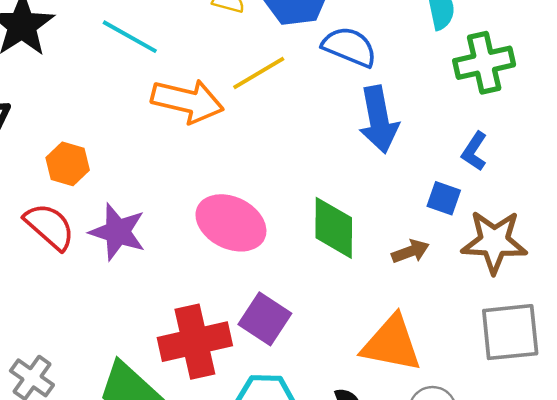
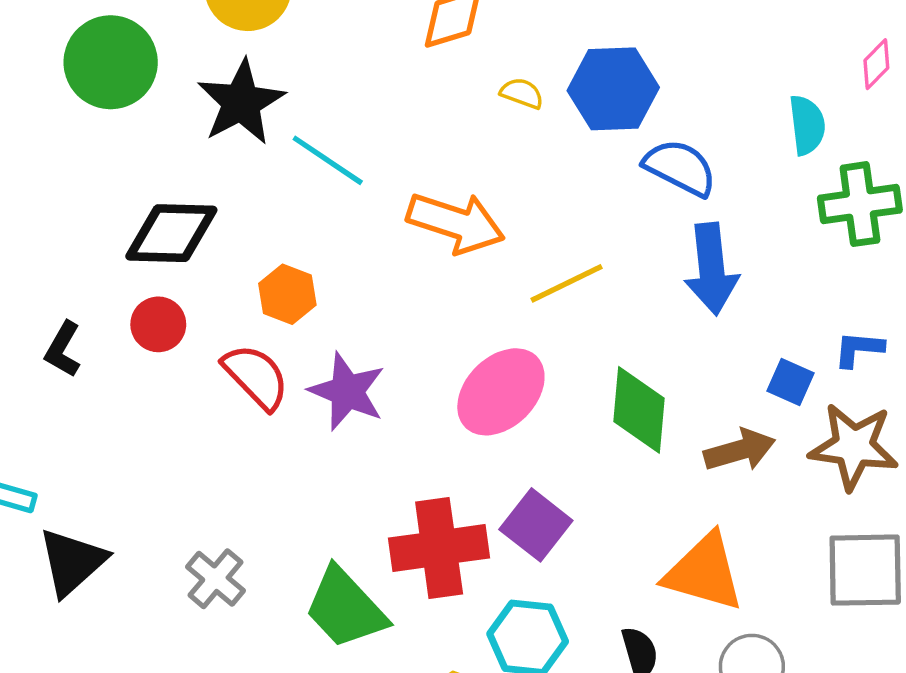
cyan line: (130, 37) -> (328, 160), moved
yellow line: (259, 73) -> (567, 283), moved
blue L-shape: (474, 151) -> (859, 349), moved, turned 57
pink ellipse: (231, 223) -> (501, 392), turned -76
brown arrow: (410, 251) -> (740, 450), size x1.4

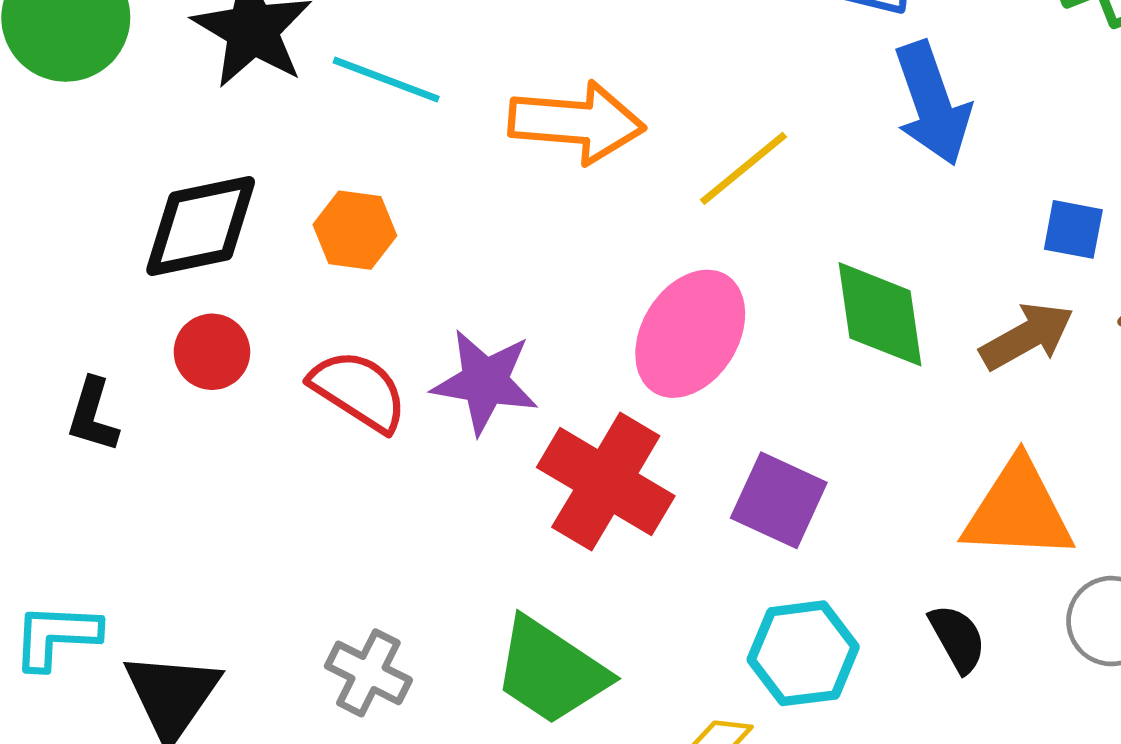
orange hexagon: (287, 294) -> (355, 230), moved
red cross: (439, 548) -> (606, 482), moved, turned -38

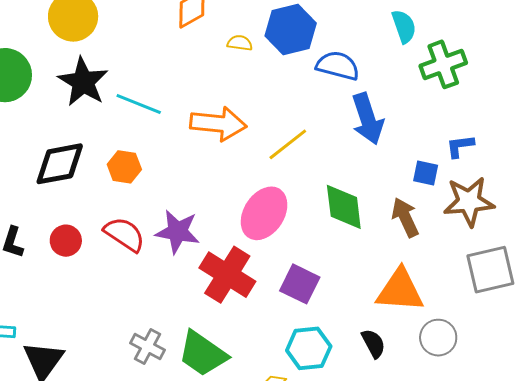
brown arrow: (1027, 336) -> (405, 217), turned -87
red circle: (212, 352) -> (66, 241), moved
gray cross: (368, 673) -> (148, 346), moved

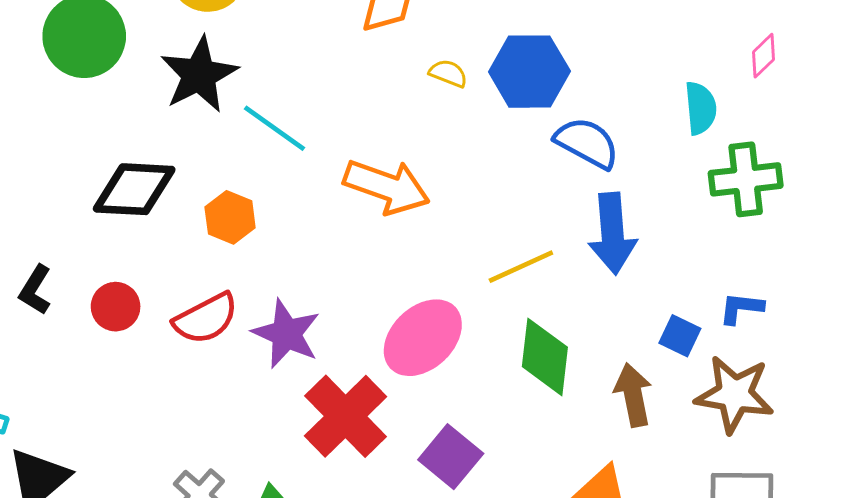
yellow line: (288, 144) -> (521, 267), moved
red semicircle: (124, 234) -> (206, 318), turned 105

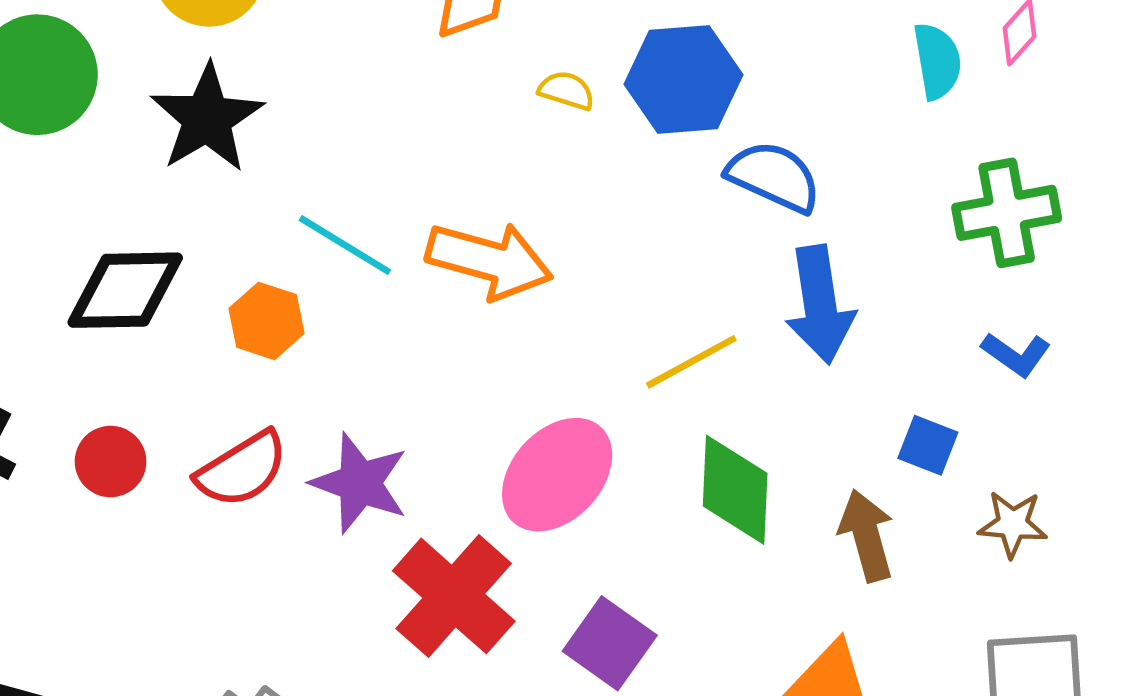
cyan semicircle: (701, 108) -> (937, 61), moved
cyan line: (274, 128) -> (345, 245), moved
blue L-shape: (741, 308) -> (1016, 354), moved, turned -147
brown star: (734, 394) -> (1013, 524), size x0.6

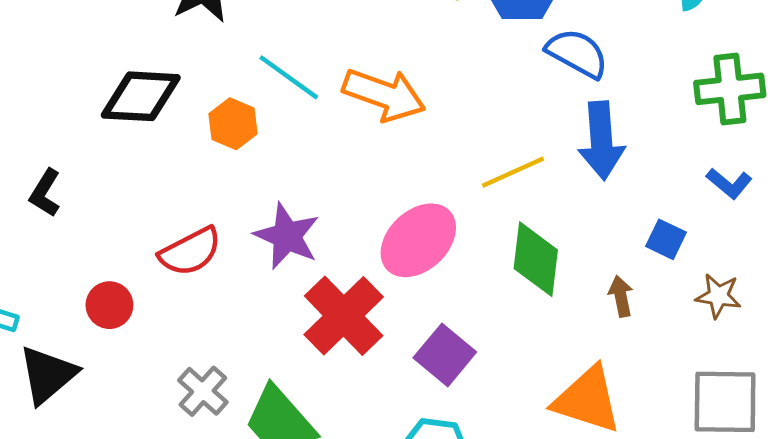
red circle: (111, 462) -> (109, 305), moved
red semicircle: (242, 469) -> (190, 252), moved
brown arrow: (867, 536) -> (621, 296), size x0.7

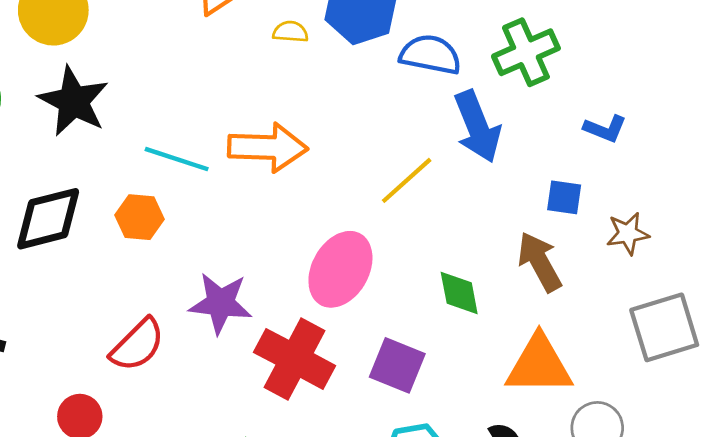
green cross: (730, 89) -> (526, 52), moved
green diamond: (536, 259) -> (459, 293), moved, size x0.7
brown arrow: (621, 296) -> (540, 262), size x1.6

